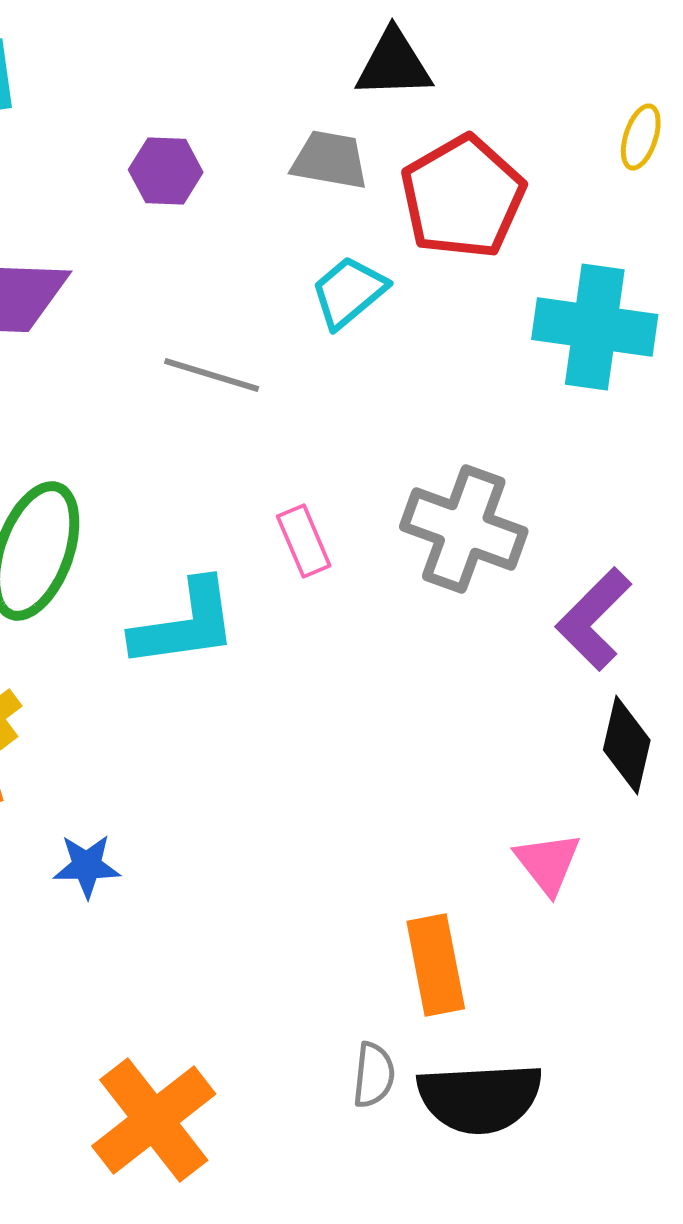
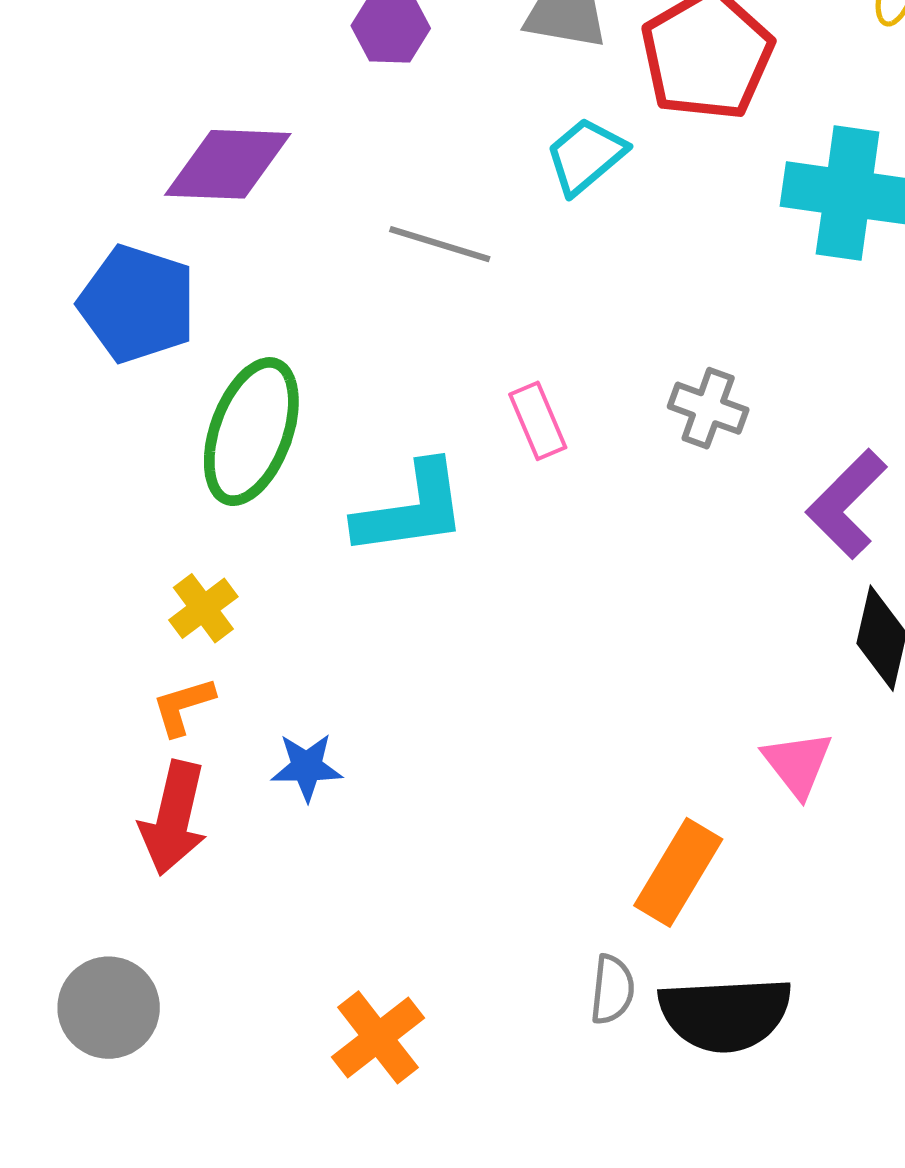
gray cross: (464, 529) -> (708, 408), size x0.6
orange rectangle: (436, 965) -> (678, 872), turned 42
orange cross: (154, 1120) -> (378, 1037), size x0.7

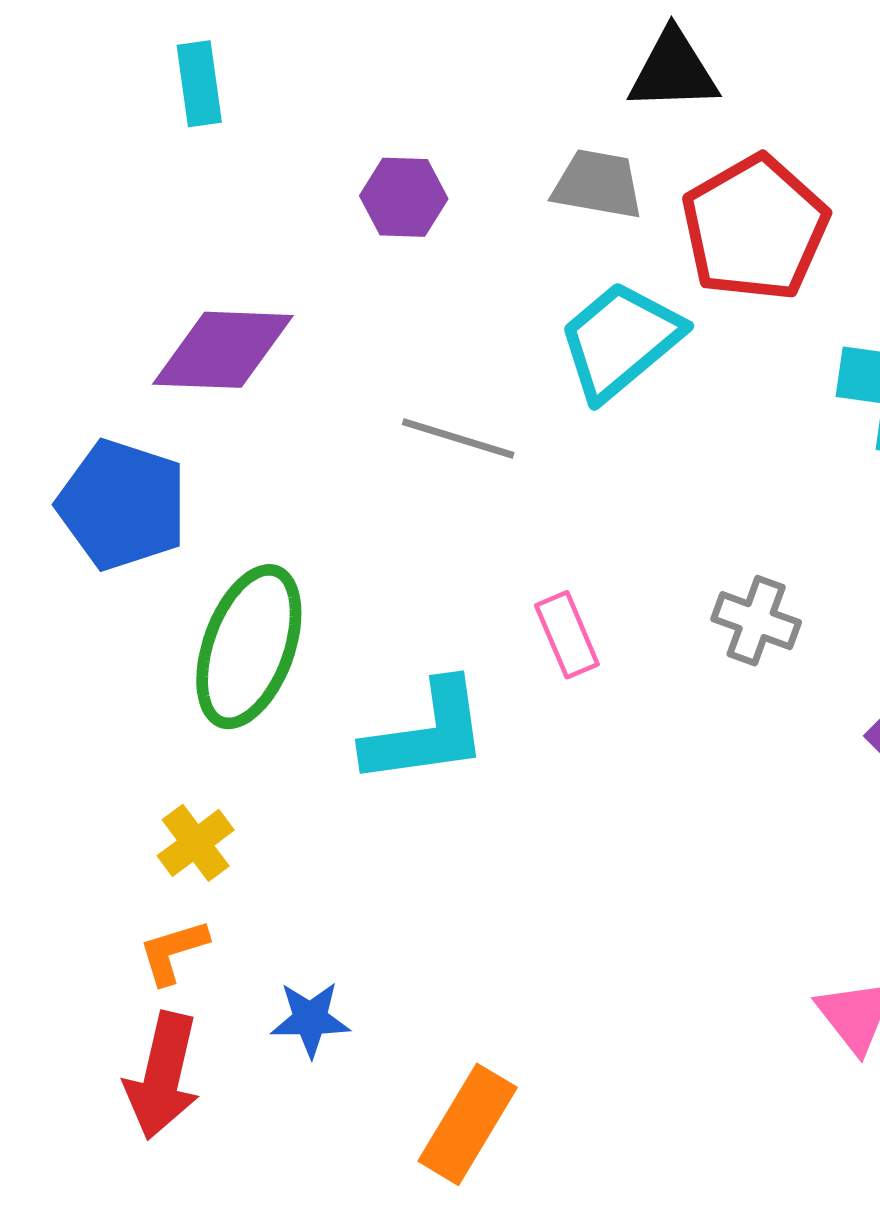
cyan trapezoid: (586, 156) -> (620, 340), size x1.4
orange rectangle: (678, 872) -> (468, 1124), moved

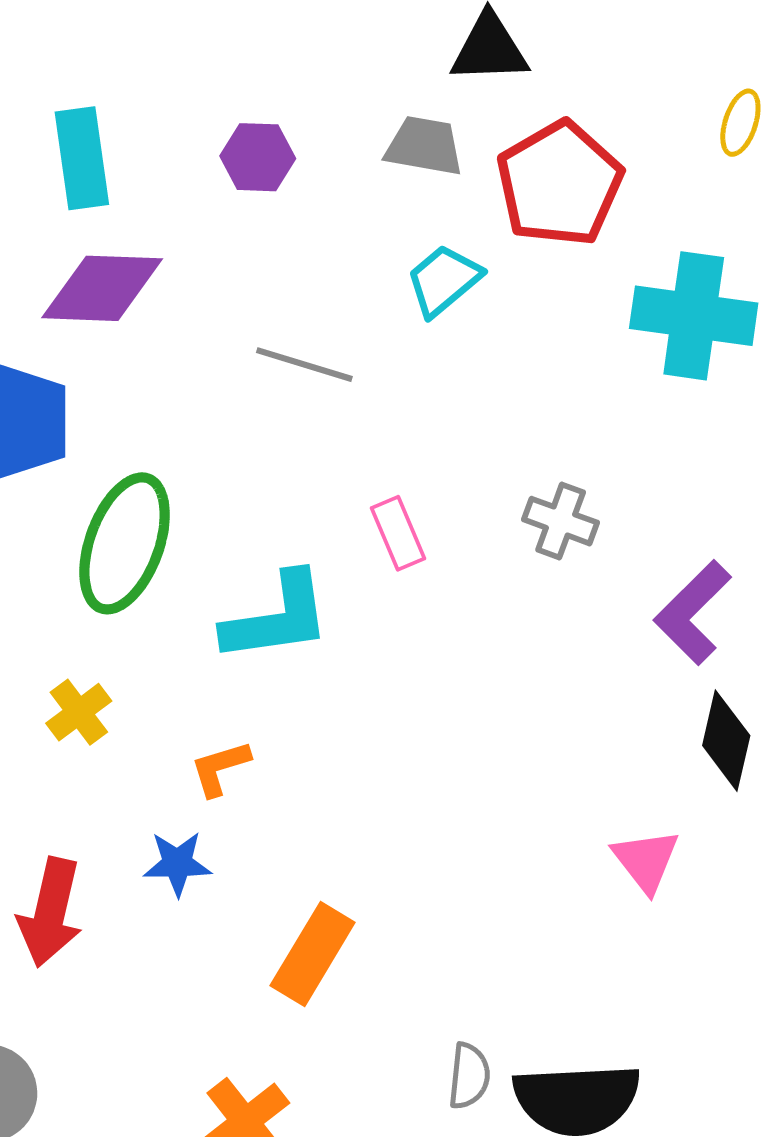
cyan rectangle: (199, 84) -> (82, 158), moved, size x1.4
cyan trapezoid: (620, 340) -> (444, 280), size x0.7
orange L-shape: (173, 952) -> (220, 768), moved

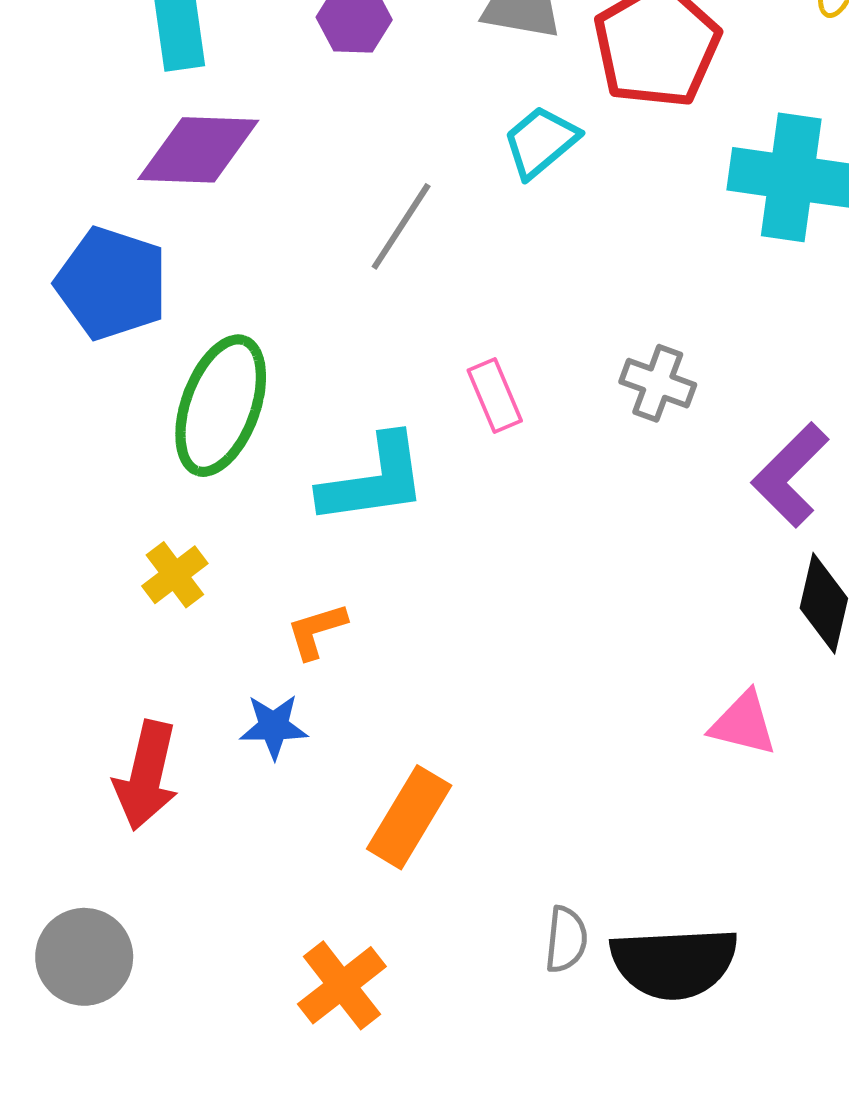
gray line: (304, 365) -> (401, 226), turned -74
pink triangle: (646, 861) -> (743, 723), turned -38

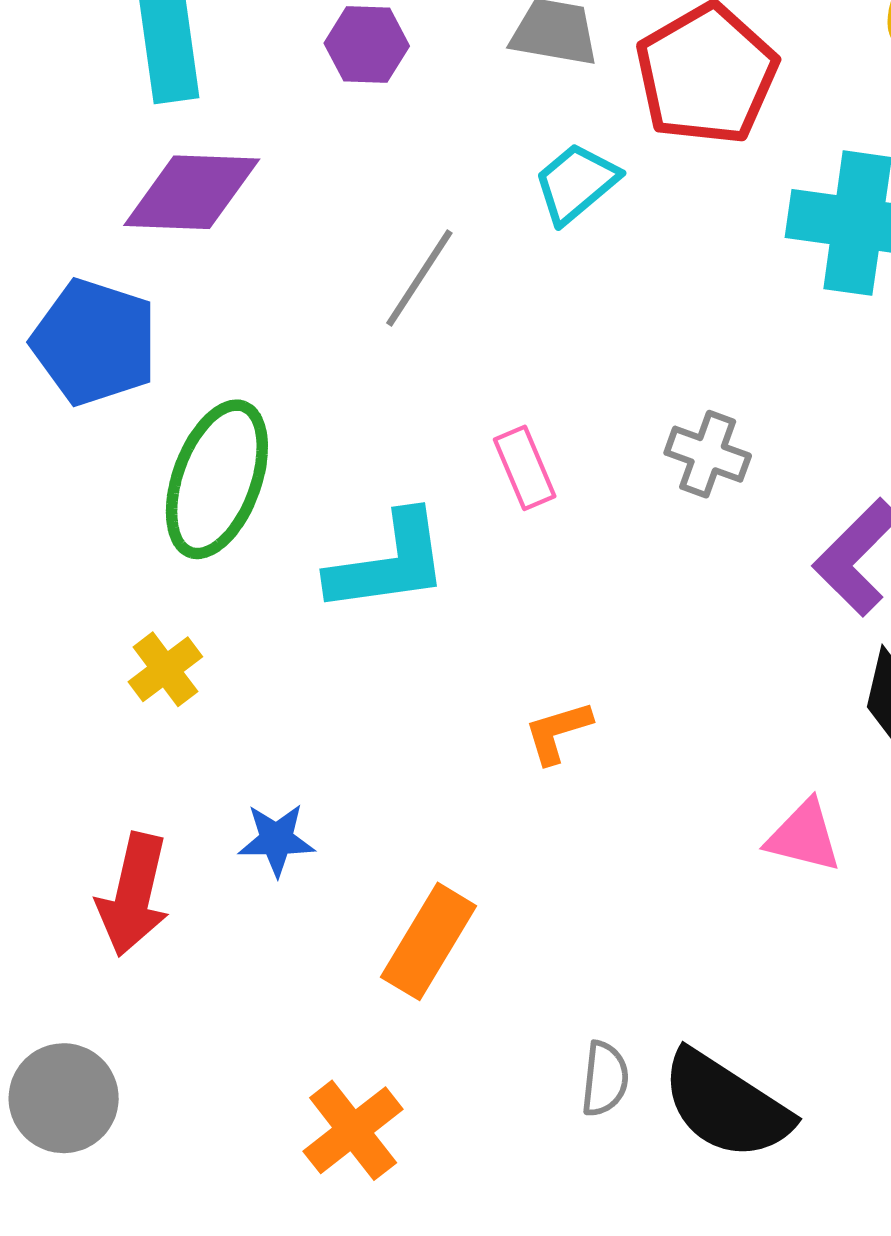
orange L-shape: (316, 631) -> (558, 732), moved
black semicircle: (674, 963) -> (726, 1105), turned 36

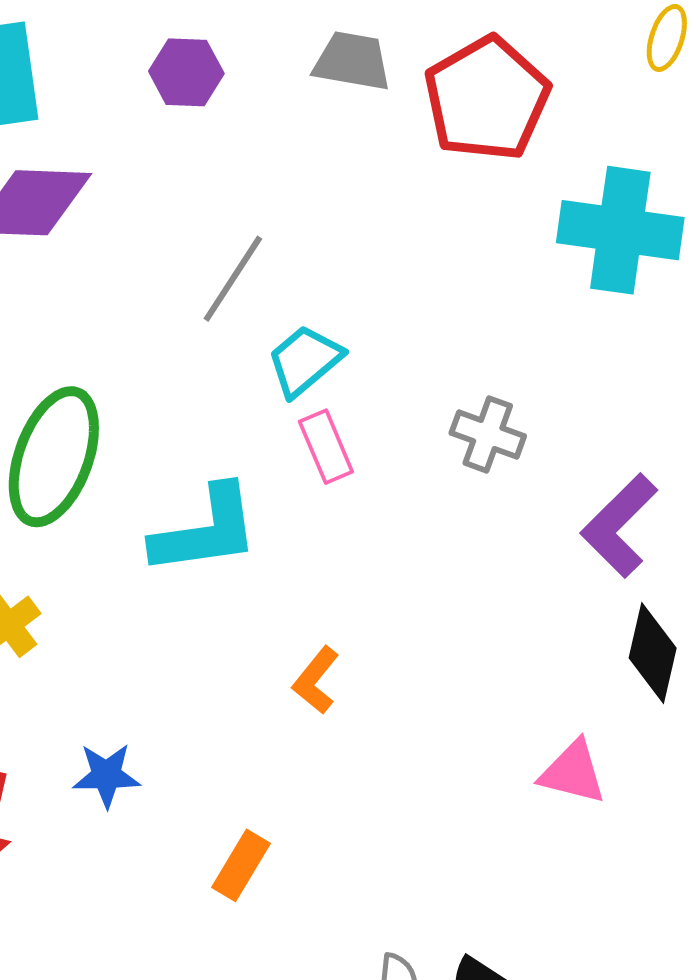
cyan trapezoid: (576, 183) -> (305, 361), moved
orange L-shape: (558, 732) -> (316, 680), moved, turned -34
orange rectangle: (429, 941) -> (241, 865), size x0.7

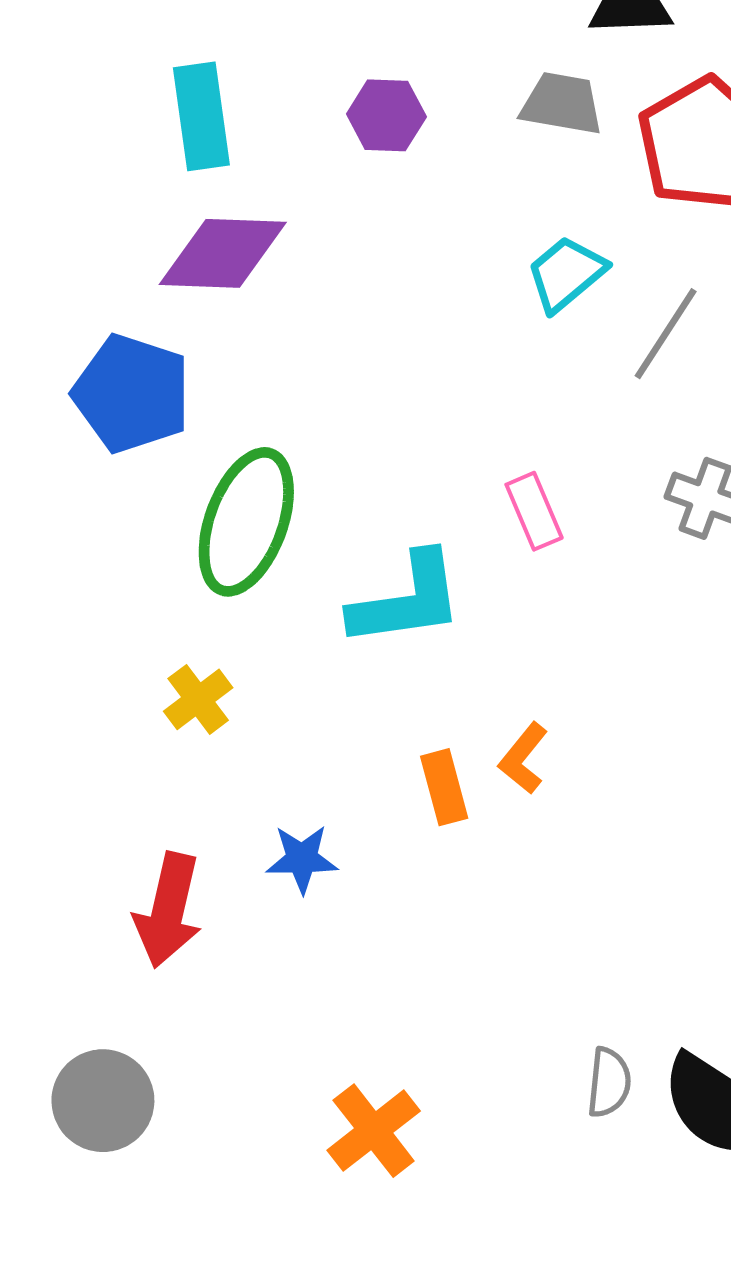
gray line: (233, 279) -> (666, 334), moved
cyan trapezoid: (305, 361) -> (566, 274), moved
orange rectangle: (241, 865) -> (444, 787), moved, turned -46

